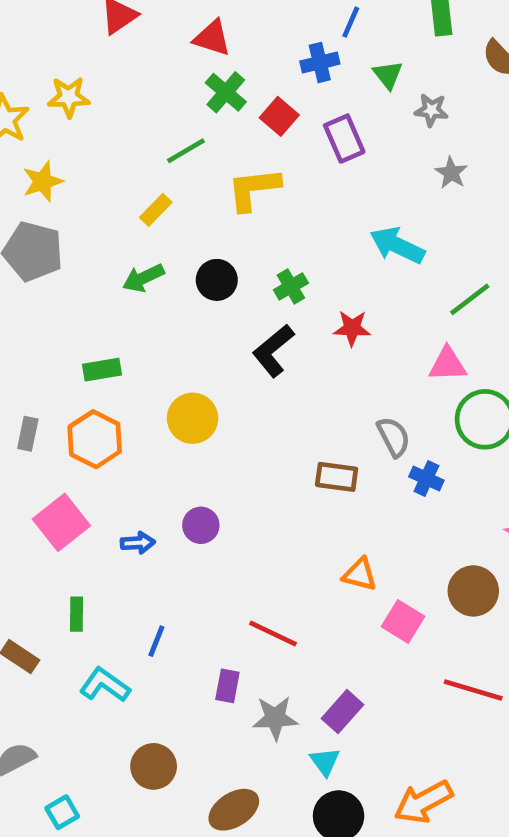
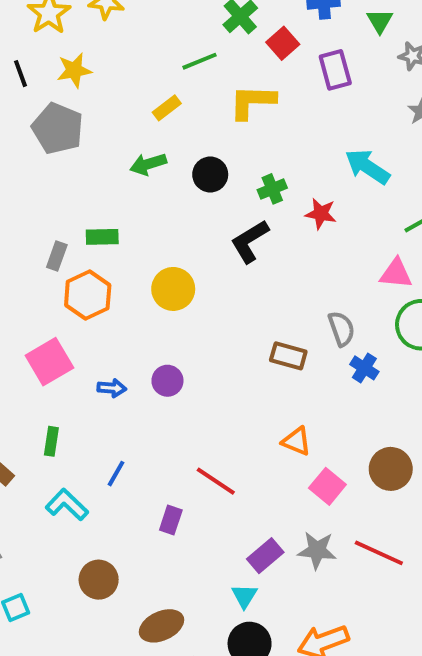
red star: (352, 328) -> (321, 214), moved
gray rectangle: (28, 434) -> (57, 256), moved
gray star: (275, 718) -> (317, 550), moved

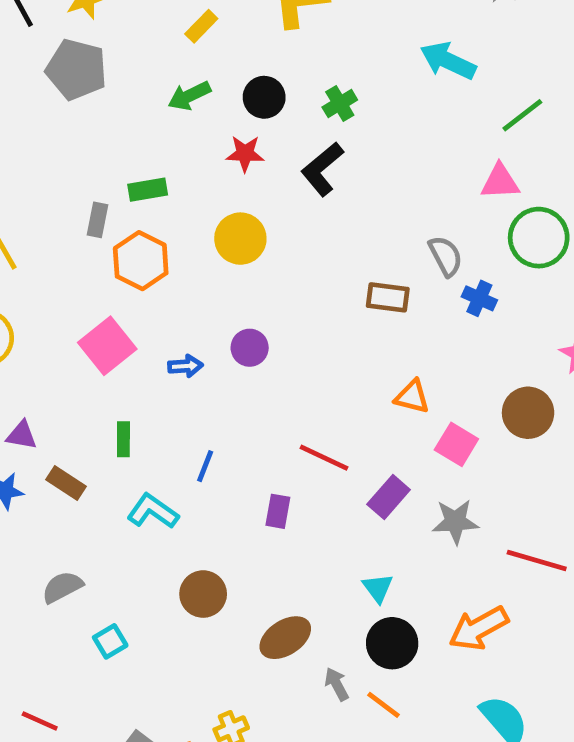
red star: (321, 214) -> (245, 154), moved
red line: (379, 553) -> (537, 560), moved
purple rectangle: (265, 556) -> (389, 497), moved

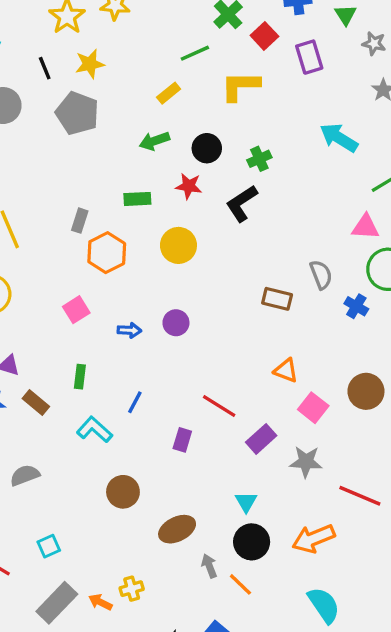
green rectangle: (148, 190) -> (137, 199), moved
blue cross: (479, 298) -> (356, 306), moved
pink square: (107, 346) -> (76, 310), size x0.7
cyan square: (110, 641) -> (49, 546), moved

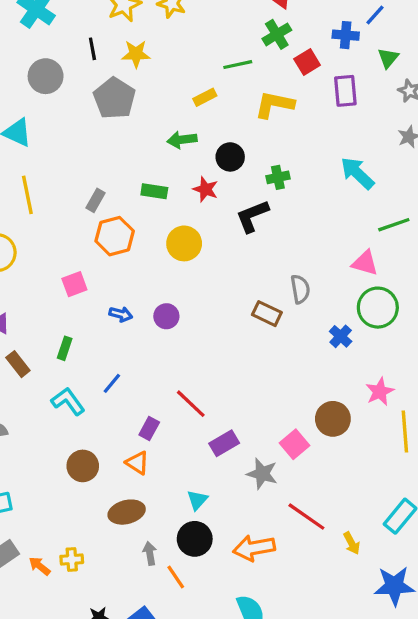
gray semicircle: (321, 275) -> (300, 289), moved
orange triangle: (286, 371) -> (137, 463), moved
pink square: (313, 408) -> (295, 444), moved

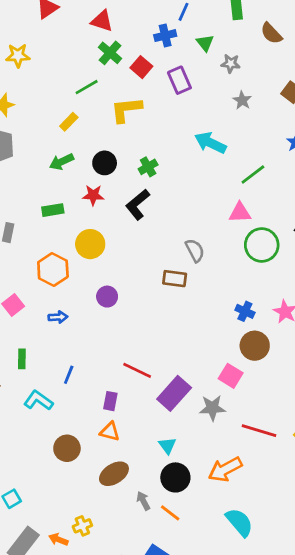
orange hexagon: (115, 236) -> (53, 270), moved
purple circle: (166, 316) -> (107, 297), moved
blue cross: (341, 336) -> (245, 311), moved
purple rectangle: (224, 443) -> (174, 393), size x1.4

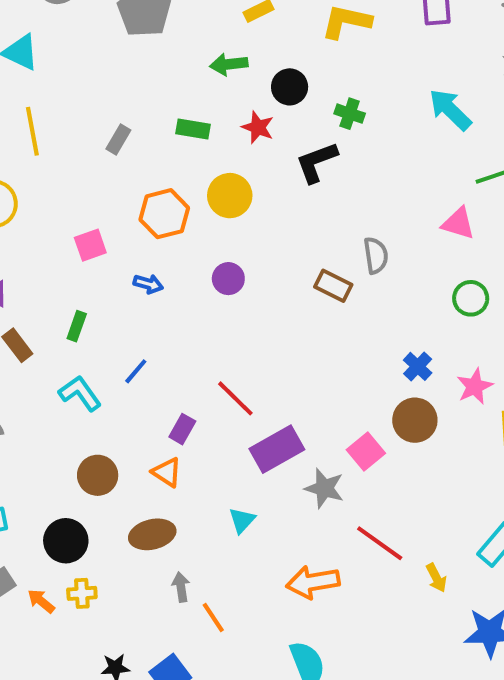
green cross: (148, 167) -> (350, 114), turned 30
green circle: (262, 245) -> (471, 298), moved, size x0.7
black circle: (175, 477) -> (66, 541), moved

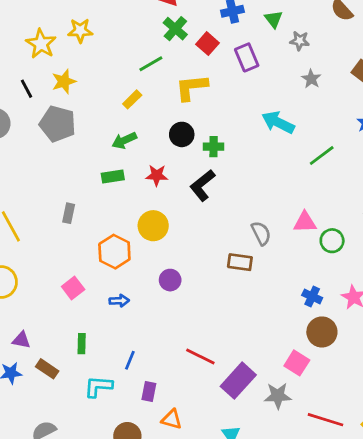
black circle: (290, 87) -> (182, 134), moved
green rectangle: (193, 129) -> (113, 176), moved
pink triangle: (458, 223) -> (305, 222), moved
cyan L-shape: (80, 393) -> (98, 387), turned -32
purple rectangle: (182, 429) -> (149, 392), moved

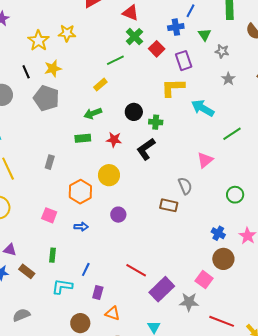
yellow L-shape: (192, 87) -> (173, 88), moved
pink triangle: (305, 222) -> (205, 160), moved, turned -42
pink square: (73, 288) -> (49, 215), turned -35

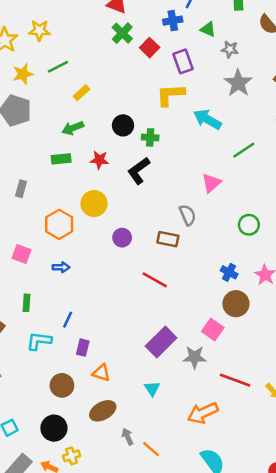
green triangle: (205, 35) -> (208, 29), turned -32
green line: (115, 60) -> (58, 67), moved
gray star: (228, 79) -> (238, 83), size x1.6
purple circle: (118, 215) -> (122, 238), moved
red line: (136, 270) -> (155, 280), moved

